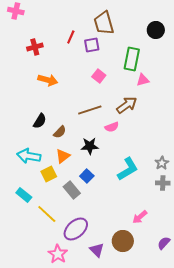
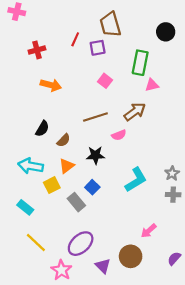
yellow line: (47, 214) -> (36, 242), moved

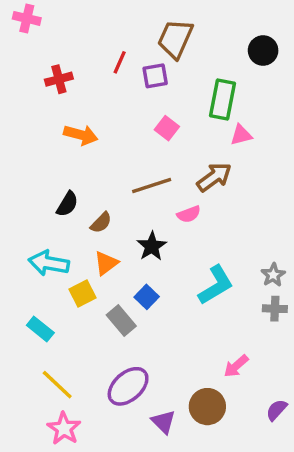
brown trapezoid: (110, 24) -> (175, 39), turned 40
black star: (95, 155) -> (152, 246), turned -30
pink star: (61, 270) -> (64, 428), moved

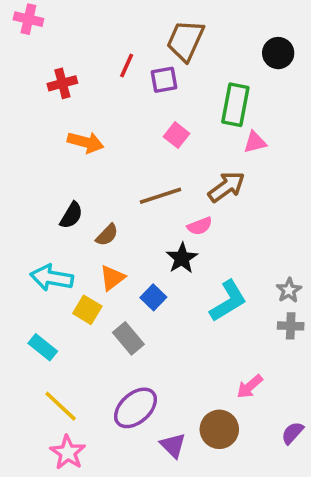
black star: (152, 246) -> (182, 258), moved
yellow square: (83, 294) -> (87, 310), turned -32
blue square: (147, 297) -> (153, 297), moved

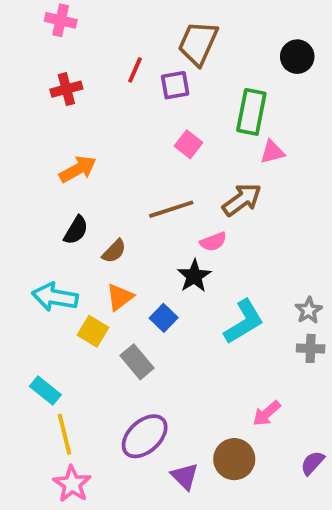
pink cross: (28, 19) -> (61, 20), moved
orange arrow: (86, 142) -> (78, 169), moved, turned -44
cyan rectangle: (43, 347) -> (45, 390), moved
yellow line: (61, 406) -> (64, 434), turned 33

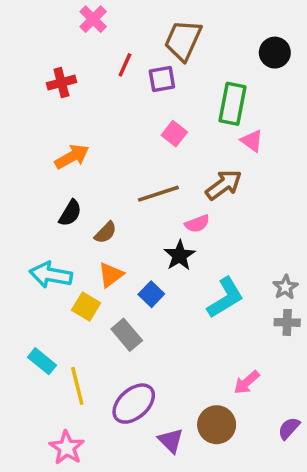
pink cross: (61, 20) -> (93, 19), moved, turned 32
pink triangle: (272, 152) -> (252, 141), turned 50
yellow line: (64, 434) -> (77, 386), moved

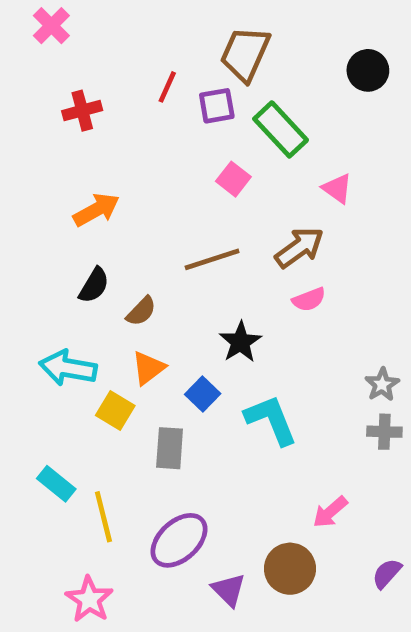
pink cross: (93, 19) -> (51, 26), moved
green rectangle: (232, 104) -> (281, 129), moved, turned -54
pink semicircle: (197, 224) -> (309, 299), moved
cyan L-shape: (225, 298) -> (271, 420), moved, turned -81
gray rectangle: (127, 335) -> (170, 448), turned 44

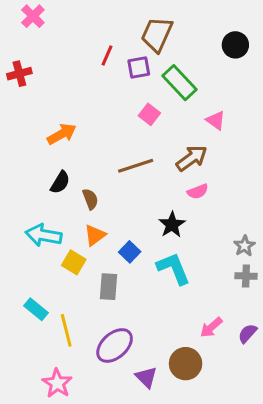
red cross: (82, 111) -> (19, 74), moved
brown semicircle: (141, 311) -> (90, 199), turned -65
black star: (240, 342) -> (172, 225), moved
purple semicircle: (387, 573) -> (247, 333), moved

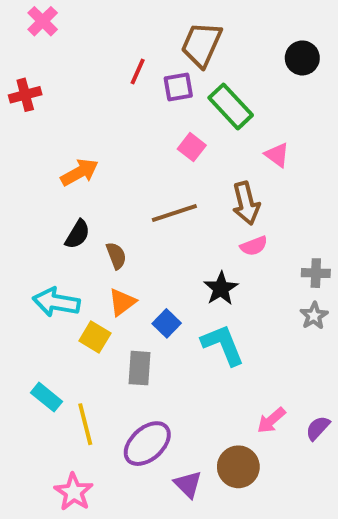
brown arrow: (192, 158) -> (246, 203), turned 112
gray cross: (246, 276) -> (316, 273), moved

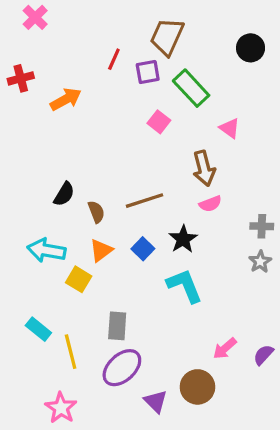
orange arrow: (79, 172) -> (66, 99), moved
brown line: (174, 213) -> (144, 201), moved
blue square: (167, 323) -> (143, 249), moved
gray rectangle: (140, 368) -> (117, 326), moved

